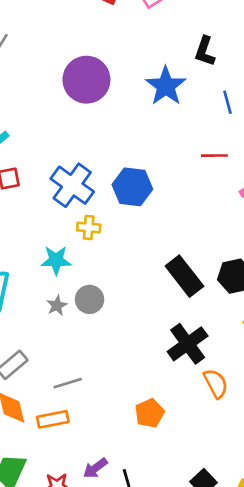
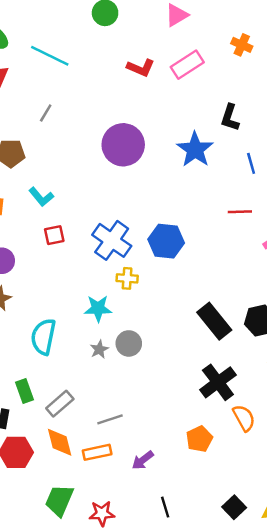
orange pentagon: (150, 413) -> (199, 439), moved
purple arrow: (95, 468) -> (143, 460), moved

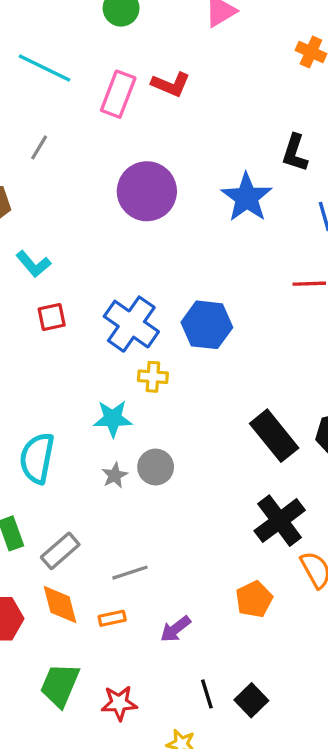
pink rectangle: (187, 65) -> (118, 94), moved, turned -36
orange rectangle: (97, 452) -> (112, 618), size x0.7
black square: (234, 507) -> (251, 700), moved

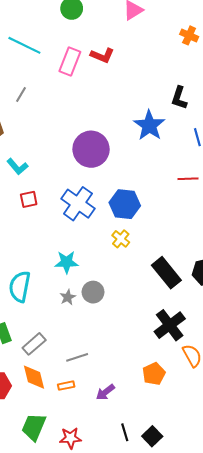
purple circle: (147, 191) -> (91, 149), moved
yellow cross: (153, 377) -> (121, 239), moved, turned 36

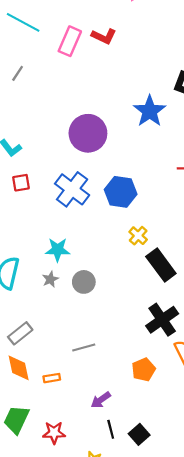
yellow cross: (121, 239) -> (138, 236), moved
gray star: (68, 297) -> (50, 279), moved
gray line: (77, 357) -> (84, 348), moved
purple arrow: (105, 392) -> (101, 400), moved

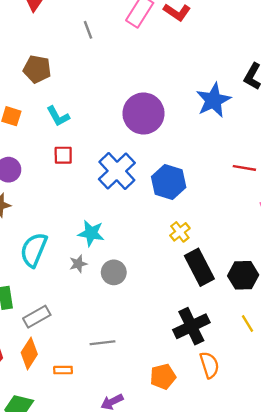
gray line: (18, 73) -> (88, 30), moved, turned -63
orange diamond: (19, 368) -> (29, 353), turned 36

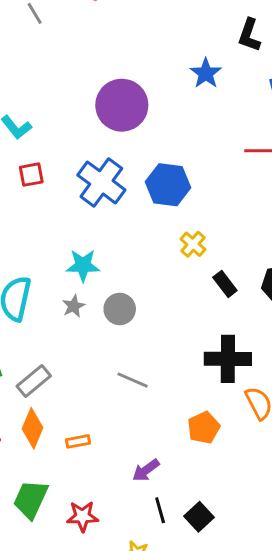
blue star: (213, 100) -> (206, 73), size x0.7
black rectangle: (199, 267) -> (225, 284), size x0.6
black cross: (191, 326) -> (228, 359), turned 36
gray line: (102, 343) -> (133, 380), moved, turned 40

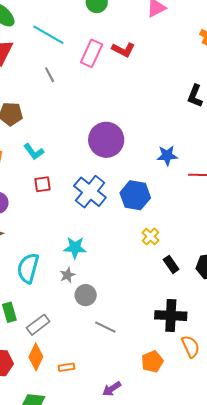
blue star: (206, 73) -> (167, 155), moved, turned 30
gray circle: (120, 309) -> (86, 295), moved

